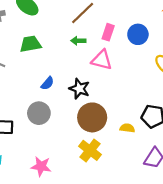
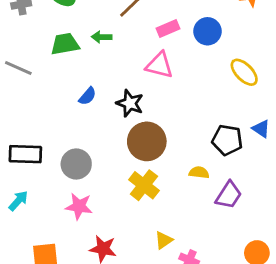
pink rectangle: (108, 32) -> (168, 28), turned 49
green arrow: (78, 41) -> (102, 37), moved
gray circle: (39, 113) -> (76, 164), moved
yellow semicircle: (127, 128) -> (199, 172), moved

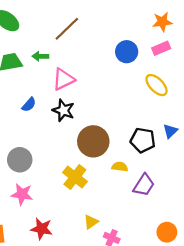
pink rectangle: (168, 28) -> (161, 48), moved
pink triangle: (159, 65) -> (63, 79), moved, turned -40
blue triangle: (261, 129) -> (170, 131), turned 42
brown circle: (147, 141) -> (93, 141), moved

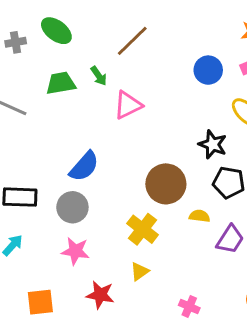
green arrow: (40, 56) -> (99, 76), turned -126
blue semicircle: (29, 105) -> (84, 166), moved, size x1.6
black star: (63, 110) -> (213, 145), moved
yellow triangle: (91, 222) -> (140, 271), moved

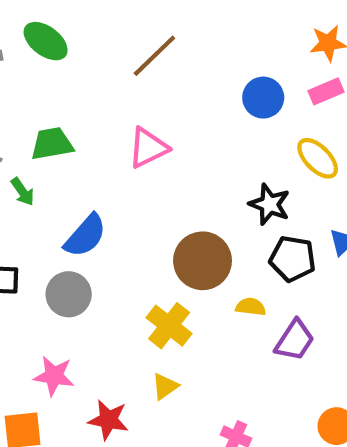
green arrow: (99, 76) -> (23, 192), moved
green trapezoid: (61, 83) -> (52, 144), moved
pink star: (75, 251) -> (54, 376), moved

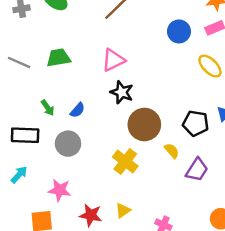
green arrow: (23, 192) -> (48, 108), moved
black star: (269, 204) -> (122, 92), moved
blue semicircle: (85, 236) -> (78, 110), size x0.6
yellow semicircle: (251, 307) -> (172, 151), turned 42
yellow triangle: (165, 386) -> (123, 210), moved

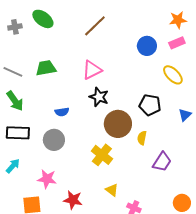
green arrow: (48, 108) -> (15, 101), moved, size x1.5
blue semicircle: (78, 110) -> (62, 112), turned 40
black pentagon: (196, 123) -> (150, 105), moved
yellow semicircle: (172, 151) -> (142, 138), moved, turned -128
yellow triangle: (123, 210) -> (112, 190), moved, turned -48

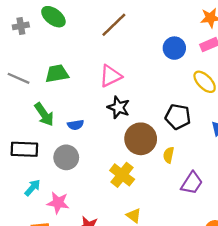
green arrow: (15, 101) -> (44, 114), moved
cyan arrow: (13, 166) -> (32, 188), moved

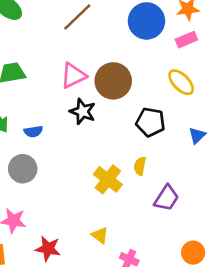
blue circle: (174, 48) -> (146, 21), moved, size x1.4
brown circle: (141, 139) -> (113, 81), moved
yellow cross: (122, 175) -> (108, 179), moved

